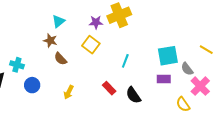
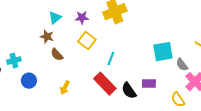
purple star: (96, 22) -> (82, 18), moved
cyan line: (125, 61) -> (111, 59), moved
cyan cross: (17, 65) -> (14, 61), turned -32
purple rectangle: (164, 79) -> (149, 84), moved
red rectangle: (109, 88) -> (105, 84), size x1.6

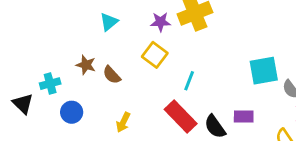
purple star: (82, 18) -> (161, 22), moved
brown star: (47, 37) -> (86, 65), moved

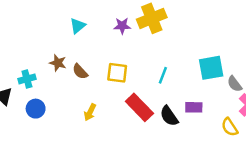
yellow square: (155, 55) -> (117, 73), moved, turned -30
cyan line: (189, 81) -> (163, 75), moved
blue circle: (72, 112) -> (36, 109), moved

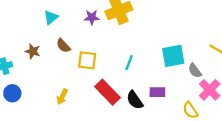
brown semicircle: (80, 72) -> (63, 46), moved

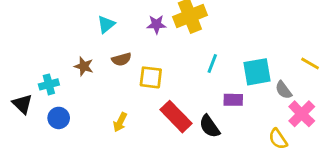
brown semicircle: (63, 46) -> (122, 59), turned -63
cyan line: (129, 63) -> (212, 63), moved
purple rectangle: (157, 92) -> (233, 100), moved

